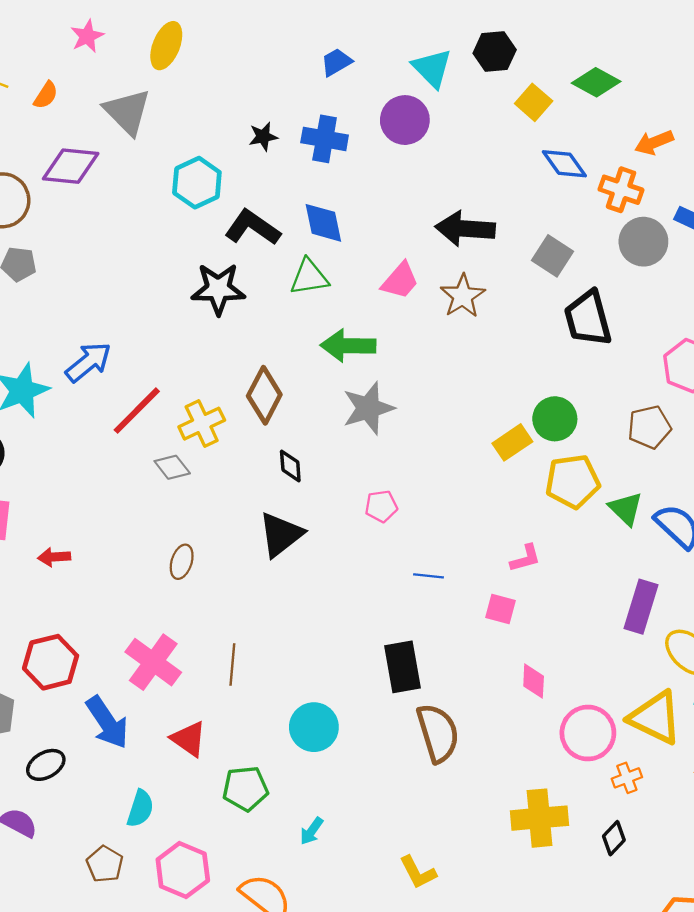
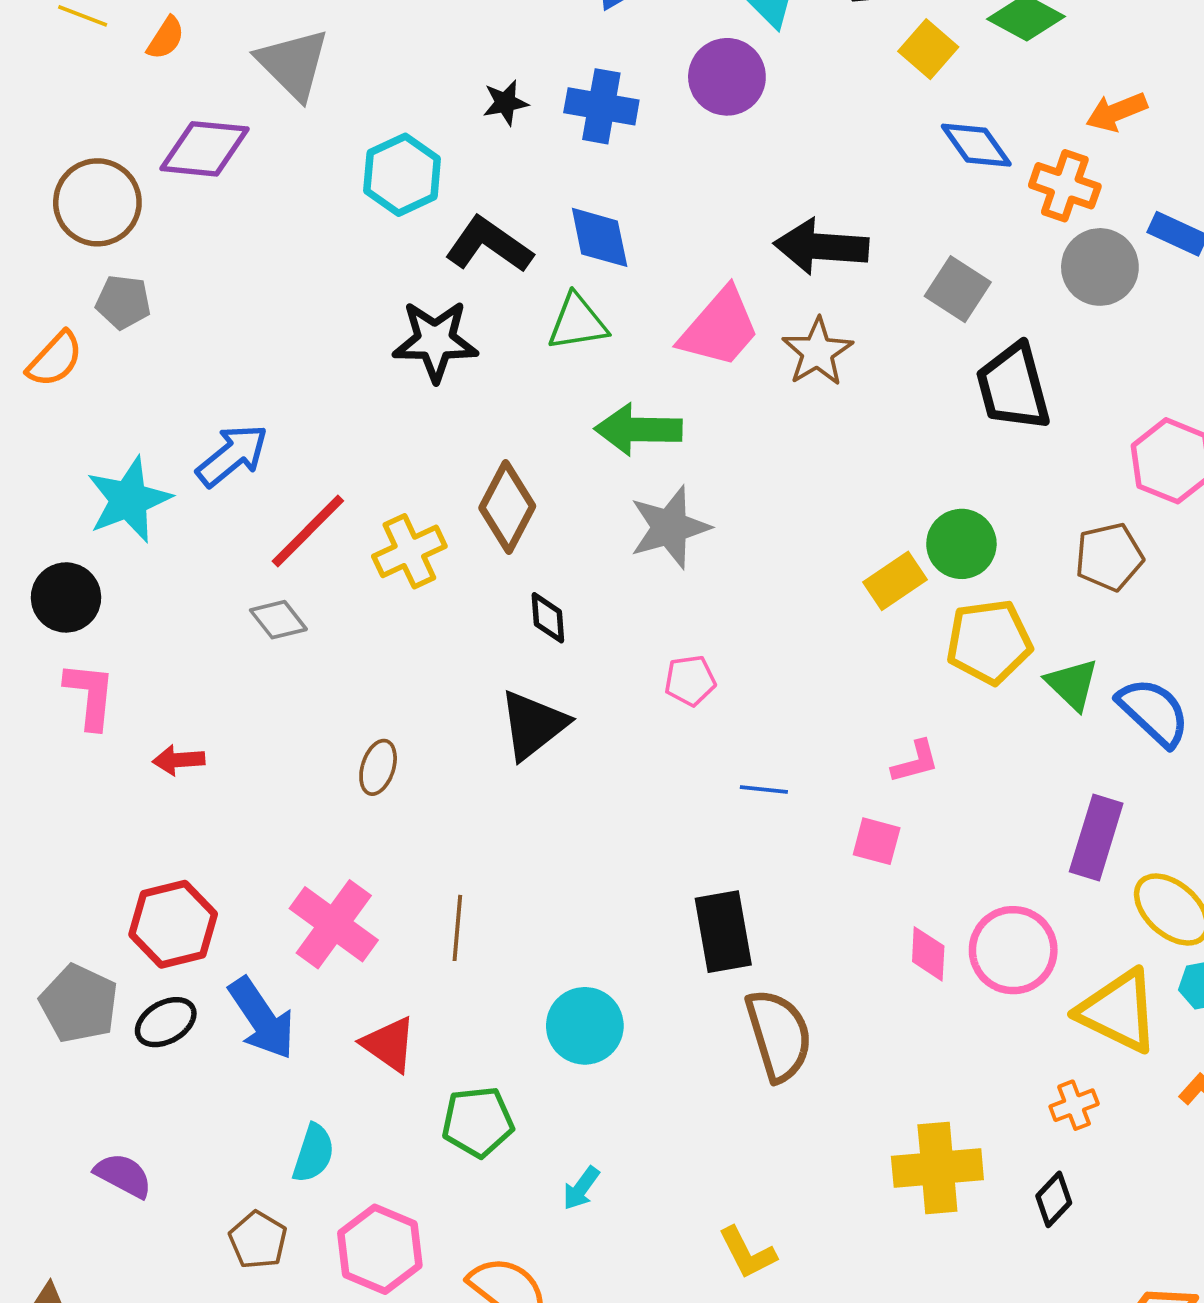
pink trapezoid: (400, 281) -> (720, 328), size x1.4
gray diamond: (172, 467) -> (278, 620), moved
pink circle: (588, 733) -> (1013, 950), moved
black ellipse: (46, 765) -> (166, 1022), moved

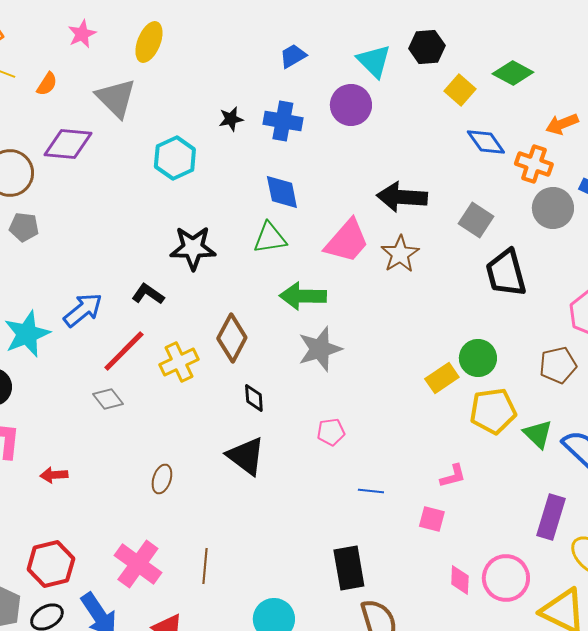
black L-shape: (489, 245) -> (148, 294), moved, size x0.7
black triangle: (533, 725) -> (246, 456), turned -45

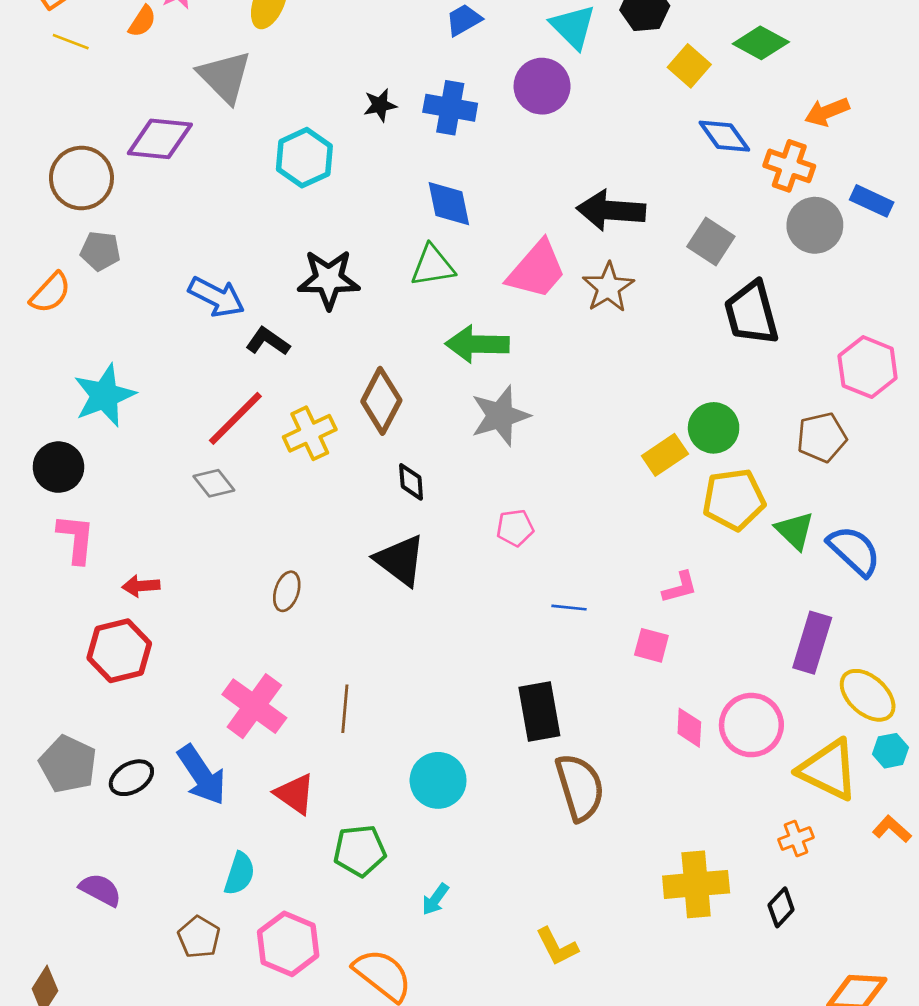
orange semicircle: (47, 84) -> (142, 21), moved
blue arrow: (83, 310) -> (217, 297), moved, turned 66
red hexagon: (51, 564) -> (119, 651), moved

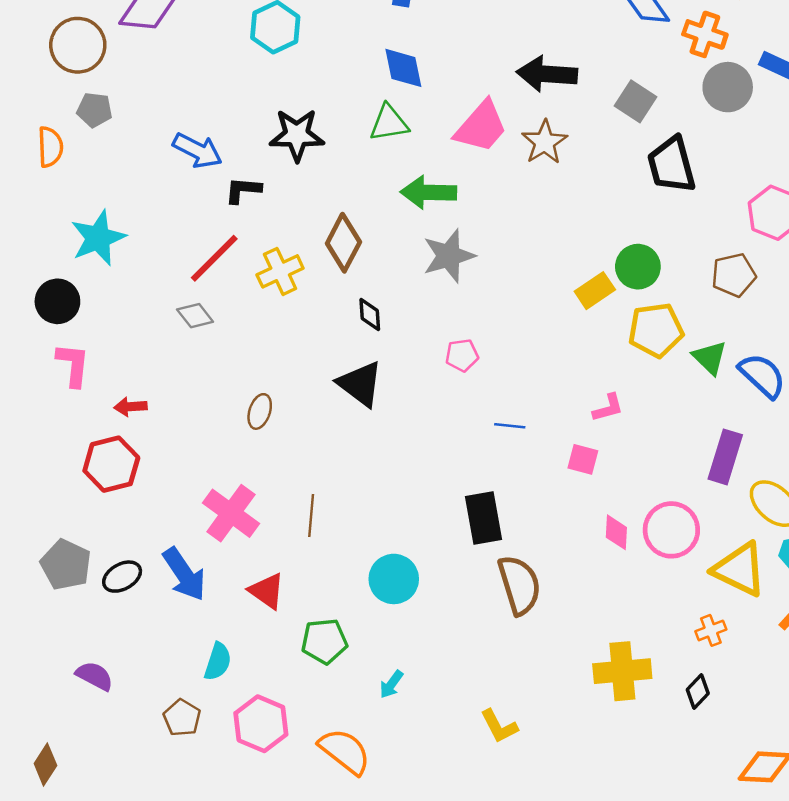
orange semicircle: (50, 293) -> (50, 147), turned -45
black L-shape: (268, 341) -> (243, 190), turned -30

